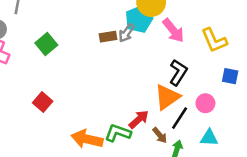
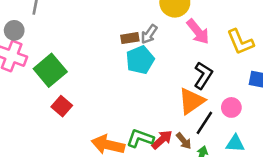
cyan pentagon: (139, 19) -> (140, 60), moved
green square: (46, 44) -> (50, 70), moved, size x1.4
red arrow: (139, 119) -> (162, 140), moved

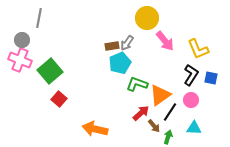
black L-shape: (203, 75) -> (191, 75), moved
green L-shape: (140, 138) -> (137, 84), moved
red arrow: (162, 140) -> (141, 113), moved

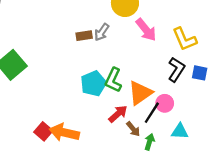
cyan pentagon: (120, 63) -> (93, 83), moved
green L-shape: (137, 84) -> (113, 80), turned -85
red square: (59, 99) -> (43, 131), moved
pink circle: (191, 100) -> (165, 103), moved

